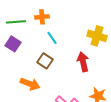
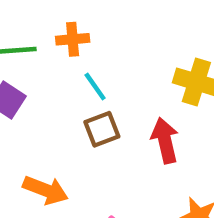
brown square: (45, 61) -> (102, 129), moved, turned 35

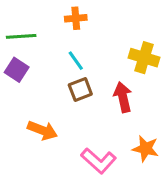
orange cross: (73, 39) -> (76, 18), moved

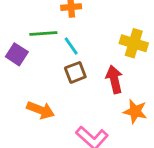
green line: (21, 36) -> (43, 33), moved
orange star: (146, 149) -> (135, 111), moved

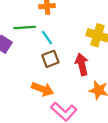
orange arrow: (41, 110) -> (43, 89), moved

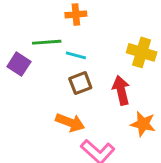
cyan line: (47, 38) -> (76, 55), turned -40

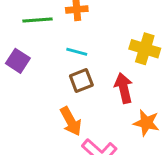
green line: (47, 42) -> (38, 20), moved
orange arrow: (70, 122) -> (71, 121), turned 40

